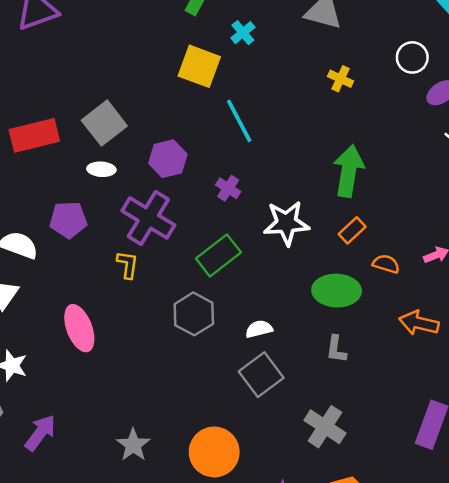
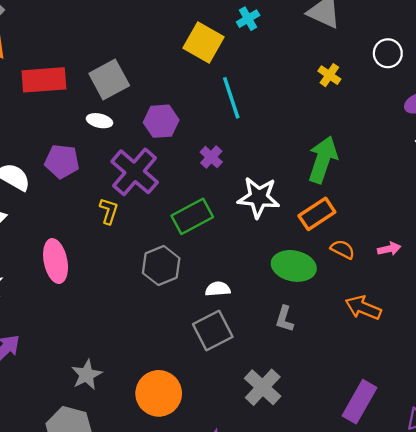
white circle: (412, 57) -> (388, 53), moved
orange rectangle: (352, 230) -> (317, 214), size x1.4

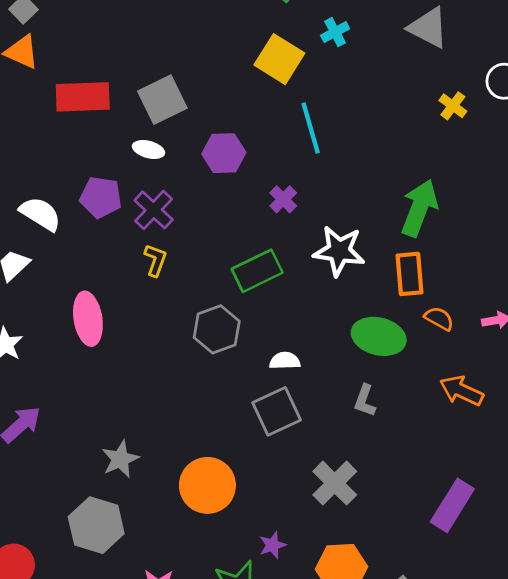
yellow cross: (329, 75) -> (453, 106), moved
purple cross: (135, 172) -> (154, 210), moved, size x0.7
orange rectangle: (317, 214) -> (410, 274), turned -64

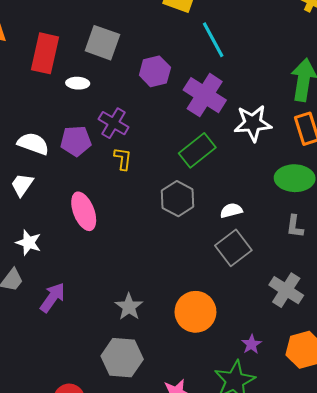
red rectangle: (83, 97) -> (45, 53), turned -63
gray square: (162, 100) -> (102, 43), turned -32
white ellipse: (149, 149) -> (78, 83), moved
purple pentagon: (101, 197) -> (76, 141), moved
purple cross: (283, 199) -> (205, 95), size x2.0

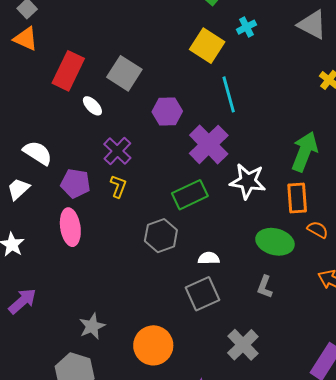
white ellipse: (78, 83) -> (92, 106), turned 30
purple pentagon: (76, 141) -> (75, 183), moved

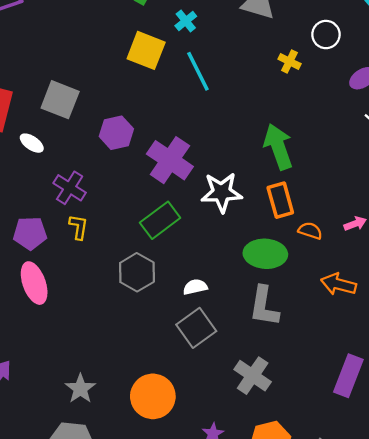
cyan line: (229, 94) -> (198, 71), moved
green arrow: (305, 152) -> (278, 147), turned -30
gray L-shape: (265, 287) -> (264, 306), size x1.6

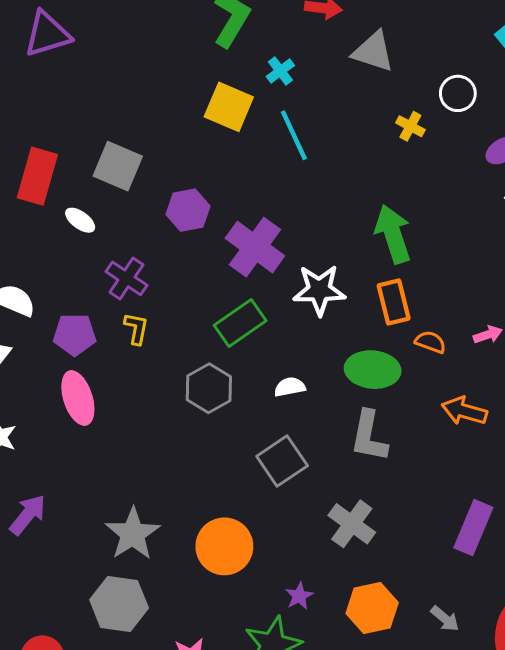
white semicircle: (195, 287) -> (290, 387), moved
gray star: (80, 389) -> (133, 534), size x1.4

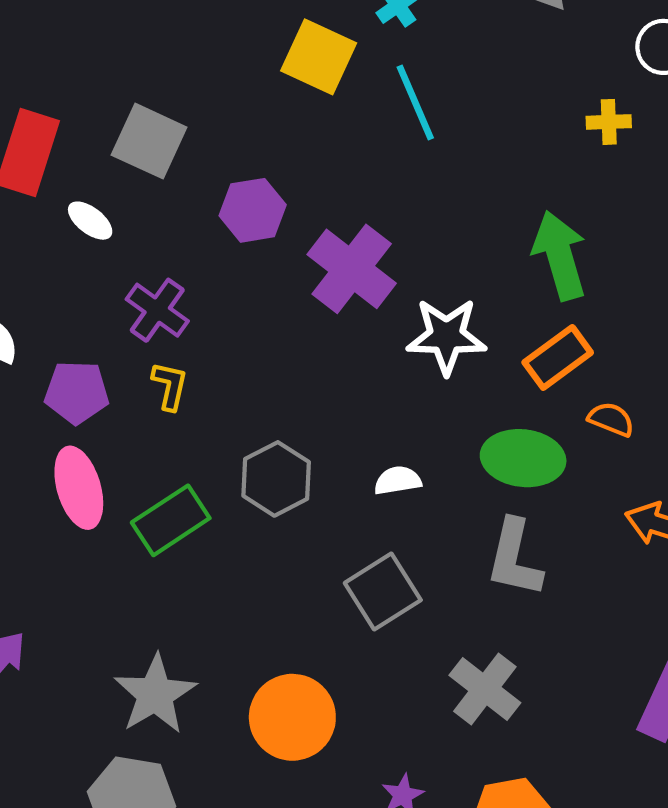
yellow cross: (410, 126) -> (609, 122), moved, turned -32
orange rectangle: (394, 302) -> (558, 357), turned 66
green rectangle: (240, 323) -> (171, 520), moved

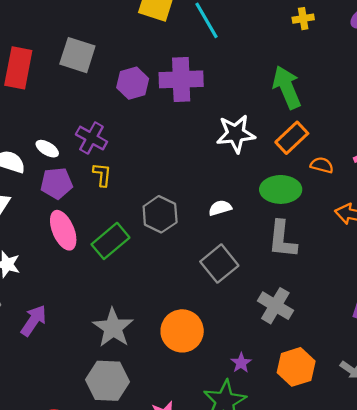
white ellipse: (90, 221) -> (47, 149), moved
purple cross: (352, 269) -> (181, 79), moved, turned -33

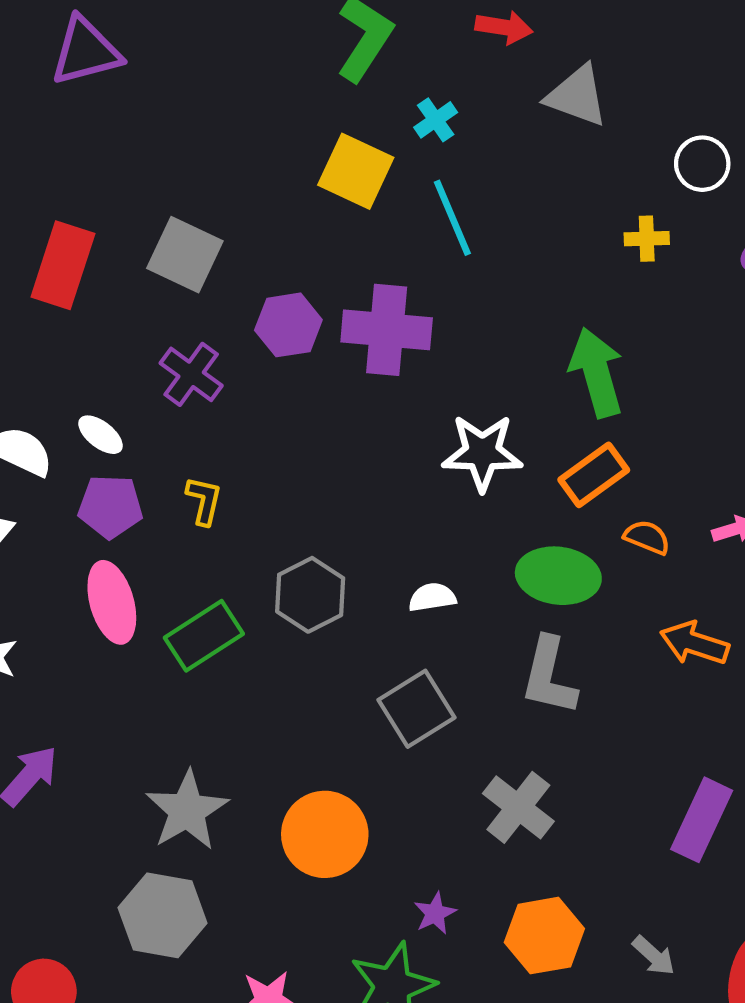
purple cross: (91, 138) -> (191, 374), moved

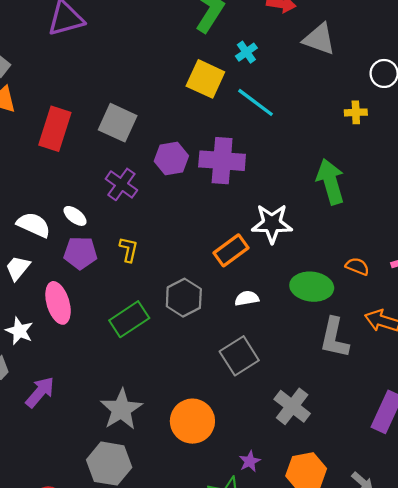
cyan line: (452, 218) -> (255, 102), turned -30
orange rectangle: (594, 475) -> (231, 250), moved
pink ellipse: (112, 602) -> (58, 303), moved
gray L-shape: (549, 676) -> (334, 338), moved

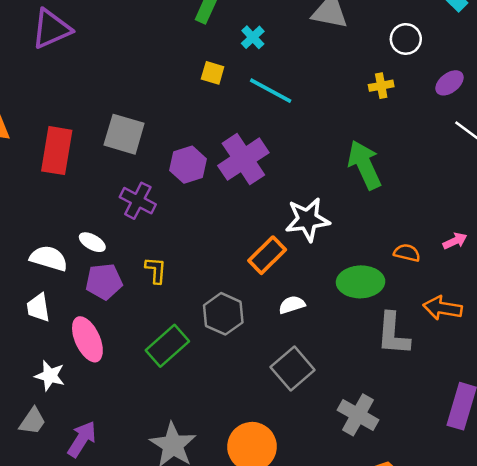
yellow square: (205, 79) -> (213, 73), size x0.6
purple cross: (222, 161) -> (243, 159), turned -30
white trapezoid: (18, 268) -> (38, 308), turned -40

